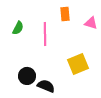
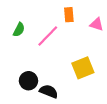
pink line: (45, 34) -> (48, 36), turned 45

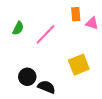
orange rectangle: (69, 15) -> (76, 14), moved

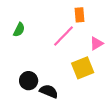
pink triangle: (92, 23) -> (96, 44), moved, turned -48
pink line: (45, 34) -> (64, 36), moved

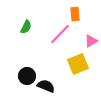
green semicircle: (19, 30) -> (26, 27), moved

